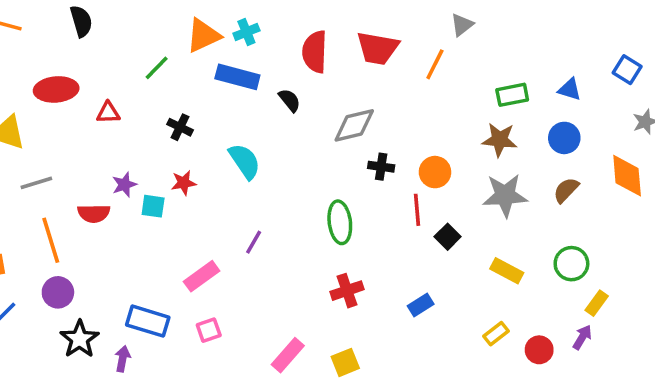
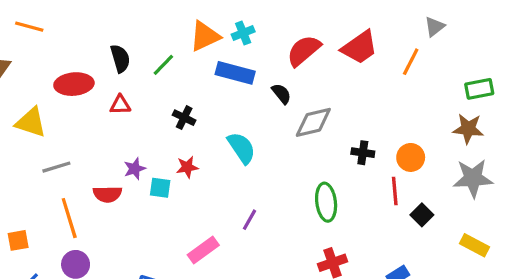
black semicircle: (81, 21) -> (120, 59), moved
red trapezoid: (378, 48) -> (360, 47), turned -45
red semicircle: (315, 52) -> (304, 51), turned 48
gray diamond: (354, 125) -> (313, 122), moved

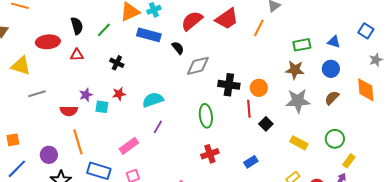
cyan semicircle: (242, 148) -> (153, 100), moved, turned -75
black cross: (363, 153) -> (229, 85), size x1.5
orange line: (69, 218) -> (78, 142), moved

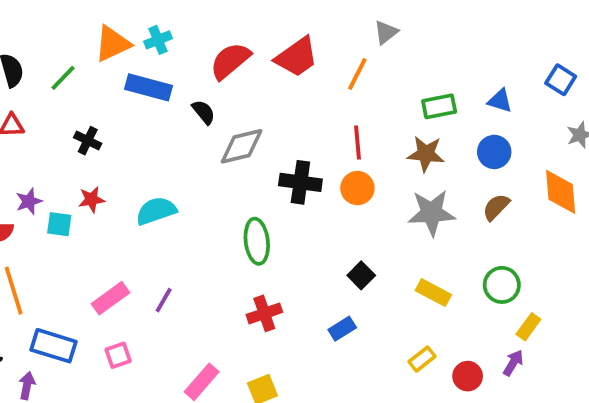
red line: (249, 109) -> (357, 142), moved
black square: (266, 124) -> (361, 275), moved
purple line: (158, 127) -> (164, 300), moved

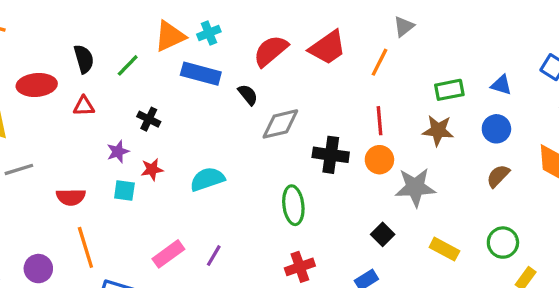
purple star: (29, 201) -> (118, 152), moved
gray star: (432, 213) -> (415, 187), moved

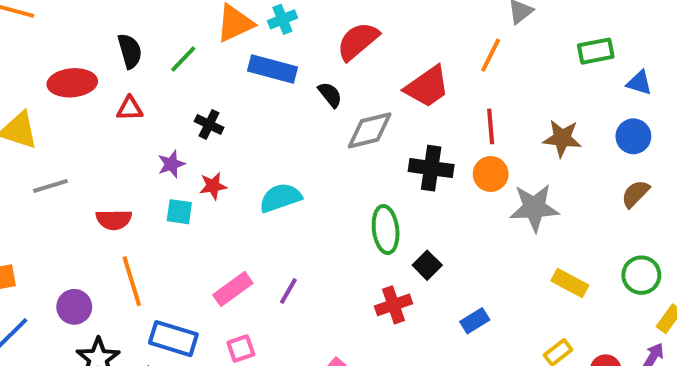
red trapezoid: (327, 48) -> (427, 87), moved
green rectangle: (449, 90) -> (596, 51), moved
black square: (383, 234) -> (427, 265), moved

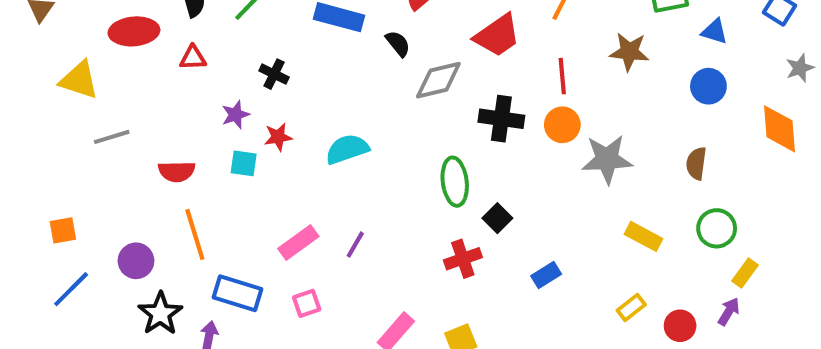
brown star: (562, 138) -> (629, 52), moved
brown semicircle: (635, 194) -> (696, 163), moved, turned -36

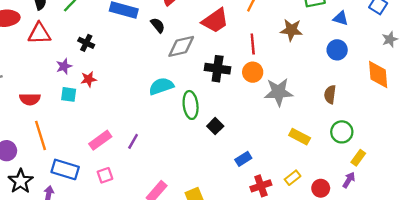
red triangle: (193, 58) -> (39, 33), size x1.5
cyan semicircle: (347, 149) -> (161, 86), moved
red cross: (463, 259) -> (261, 186), moved

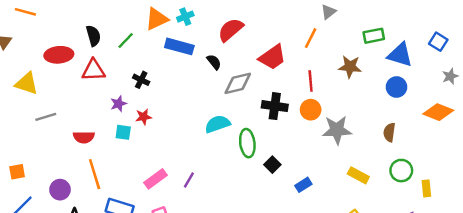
blue triangle: (341, 18) -> (400, 55), size x1.6
orange diamond: (378, 75) -> (438, 112), turned -64
yellow rectangle: (358, 158) -> (426, 188), moved, turned -42
blue rectangle: (243, 159) -> (303, 185), moved

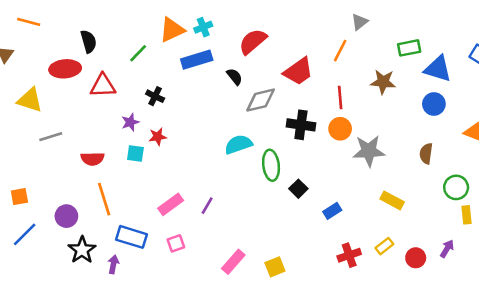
black semicircle: (93, 36) -> (89, 41), moved
blue rectangle: (179, 46) -> (197, 60), turned -32
green circle: (401, 171) -> (456, 187), moved

